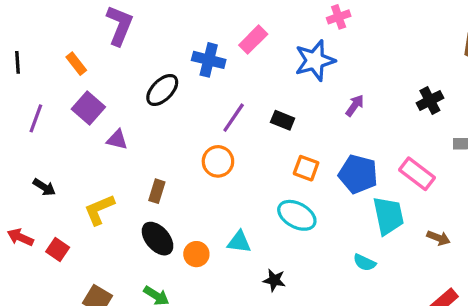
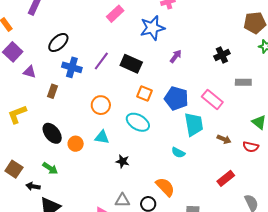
blue cross: (209, 60) -> (72, 67), moved
black rectangle: (283, 120) -> (131, 64), size x1.5
orange circle: (218, 161) -> (101, 105), moved
brown rectangle: (157, 191) -> (53, 91), moved

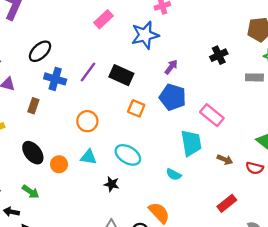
black cross: (222, 55) -> (219, 55), moved
gray rectangle: (243, 82) -> (254, 77), moved
blue pentagon: (176, 98) -> (173, 97), moved
cyan ellipse: (138, 122) -> (128, 155), moved

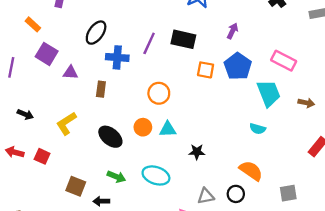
purple arrow: (171, 67) -> (232, 31), moved
blue pentagon: (173, 97) -> (238, 66), moved, turned 30
cyan ellipse: (128, 155) -> (156, 175), moved
orange circle: (59, 164) -> (143, 127), moved

